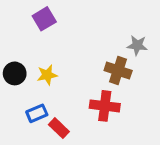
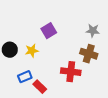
purple square: (44, 19) -> (49, 31), moved
brown cross: (118, 71) -> (89, 54), moved

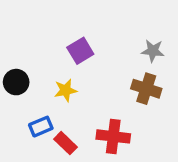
yellow star: (32, 51) -> (66, 90), moved
red cross: (71, 72) -> (113, 136), moved

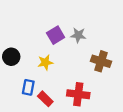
gray star: (153, 51) -> (78, 35), moved
blue rectangle: (41, 127) -> (28, 87), turned -56

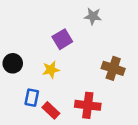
gray star: (78, 35) -> (93, 16), moved

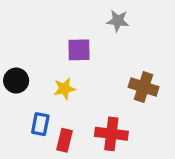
purple square: (62, 39) -> (79, 50), turned 30
red rectangle: (51, 110) -> (65, 140), turned 60

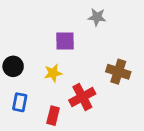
blue rectangle: (40, 124) -> (20, 102), moved
red cross: (111, 134) -> (82, 97), moved, turned -35

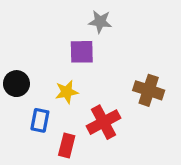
gray star: (97, 17) -> (100, 22), moved
blue rectangle: (20, 102) -> (40, 120), moved

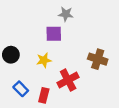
blue rectangle: (40, 120) -> (21, 89), moved, turned -56

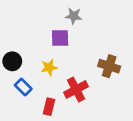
blue rectangle: (21, 89) -> (23, 87), moved

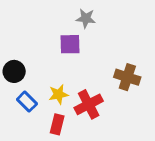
yellow star: (49, 67) -> (59, 94), moved

